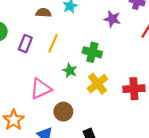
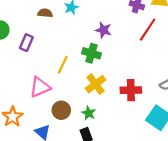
purple star: (112, 19) -> (103, 30), moved
yellow line: (53, 43) -> (63, 65), moved
green star: (70, 71) -> (89, 113), moved

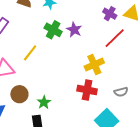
green cross: (91, 53) -> (53, 30), moved
yellow cross: (96, 84) -> (94, 64), moved

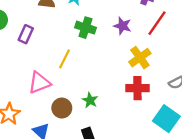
purple star: (74, 30) -> (122, 26), moved
green star: (44, 102) -> (90, 100), moved

